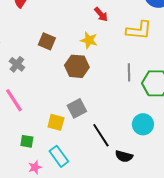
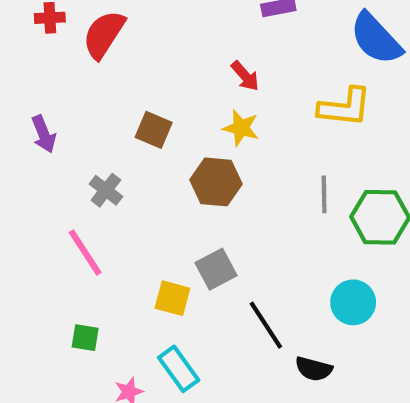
red arrow: (101, 14) -> (245, 76), moved
gray cross: (17, 64) -> (106, 190), moved
green square: (27, 141) -> (85, 338), moved

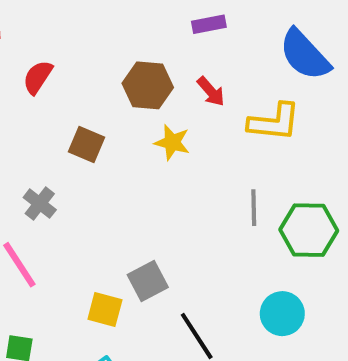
red semicircle: (104, 34) -> (38, 77), moved, size x0.7
red arrow: (245, 76) -> (211, 91), moved
brown hexagon: (216, 182) -> (148, 85), moved

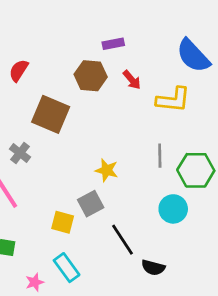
purple rectangle: (209, 24) -> (113, 44), moved
yellow star: (172, 142) -> (107, 170), moved
brown square: (87, 144) -> (51, 114), size x1.6
cyan circle: (282, 314) -> (173, 209), moved

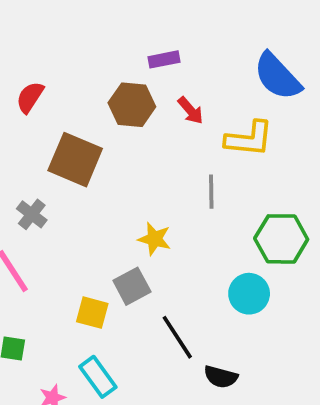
gray line: (160, 156) -> (211, 192), moved

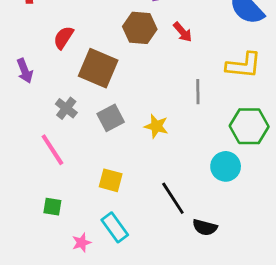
red semicircle: (30, 97) -> (64, 38), moved
yellow L-shape: (249, 139) -> (244, 65), moved
gray square: (132, 286) -> (111, 118), moved

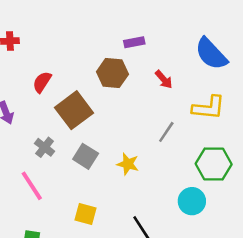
red arrow: (183, 32) -> (164, 79), moved
brown square: (98, 68) -> (74, 110), turned 30
gray line: (198, 92) -> (166, 132), turned 35
gray square: (111, 118) -> (86, 156), turned -30

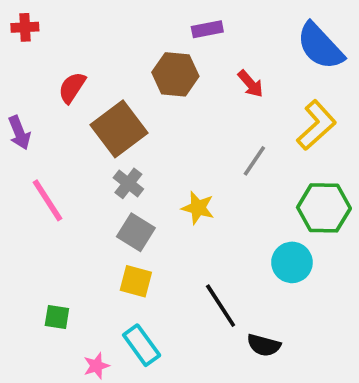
yellow L-shape: (209, 108) -> (316, 125), turned -48
gray cross: (45, 147) -> (128, 183), moved
gray square: (86, 156) -> (136, 232), moved
pink line: (32, 186) -> (48, 200), moved

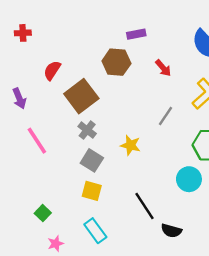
green square: (57, 317) -> (43, 213), turned 35
pink star: (96, 366) -> (56, 244), moved

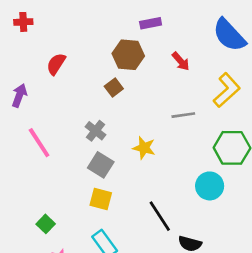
brown square: (81, 96) -> (114, 88), moved, size x0.5
purple arrow: (19, 98) -> (19, 95), turned -138
gray line: (166, 116) -> (183, 115), turned 48

